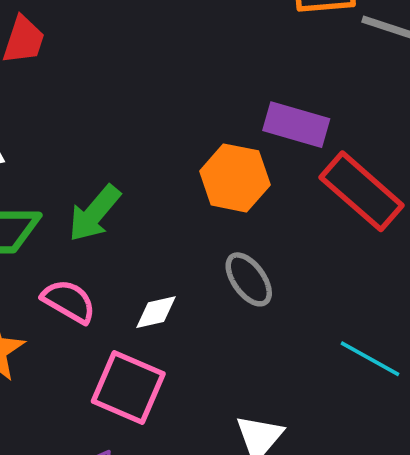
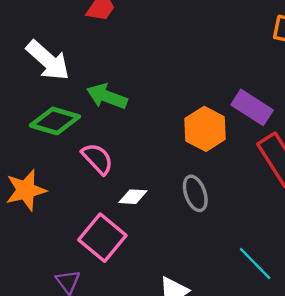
green arrow: (94, 213) -> (107, 96), moved, turned 54
pink semicircle: (69, 301) -> (97, 159), moved

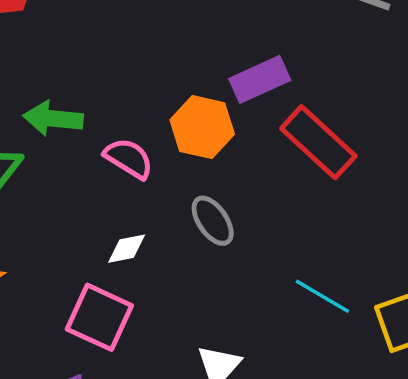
purple rectangle: (252, 107) -> (260, 79), turned -42
pink semicircle: (97, 159) -> (129, 158), moved

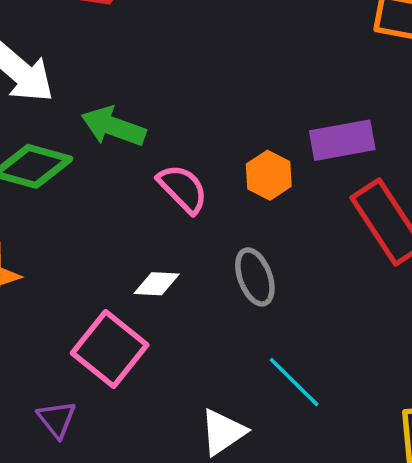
orange hexagon: (202, 127) -> (269, 175), size x0.7
cyan line: (322, 296) -> (294, 382), moved

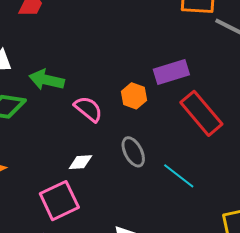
pink square: (110, 349) -> (59, 201), turned 33
cyan line: (294, 382) -> (179, 176), moved

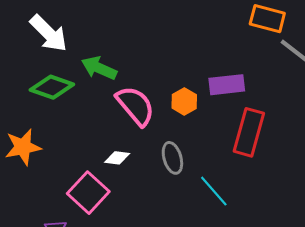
pink semicircle: (88, 109) -> (135, 106), size x1.4
red rectangle: (201, 113) -> (249, 132), turned 45
pink square: (59, 201) -> (88, 193), turned -33

